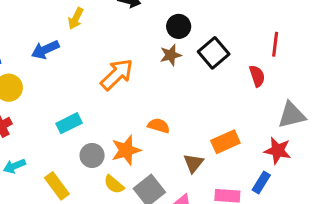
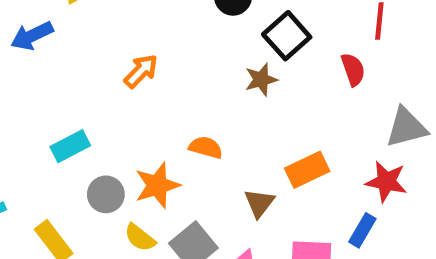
brown star: (171, 55) -> (261, 80), moved
orange arrow: (117, 74) -> (141, 71), size x0.7

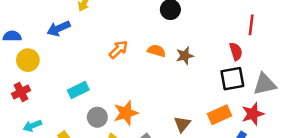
black square: (287, 36) -> (232, 79), moved, turned 30
orange semicircle: (206, 147) -> (157, 51), moved
orange rectangle: (307, 170) -> (220, 115), moved
red star: (386, 182) -> (253, 114), turned -30

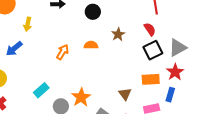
brown star: (185, 56) -> (118, 34), moved
orange rectangle: (220, 115) -> (151, 79), turned 36

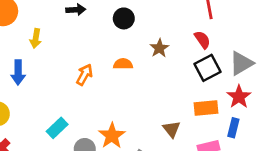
blue arrow: (14, 49) -> (18, 72), turned -48

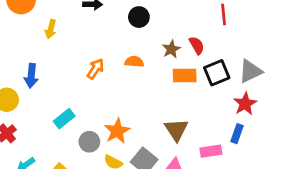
red semicircle: (202, 40) -> (197, 45), moved
blue arrow: (18, 72) -> (31, 76), moved
orange rectangle: (206, 108) -> (185, 76), moved
brown triangle: (172, 129) -> (176, 130), size x1.4

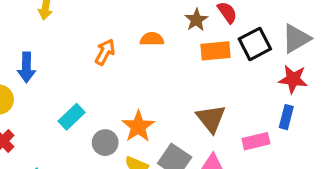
red star: (245, 104) -> (293, 79), turned -30

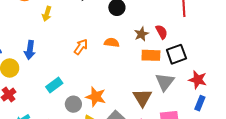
gray triangle: (296, 39) -> (165, 82), moved, turned -30
blue rectangle: (286, 117) -> (200, 103), moved
orange star: (138, 126) -> (96, 97), turned -30

